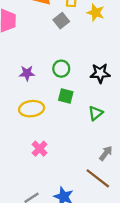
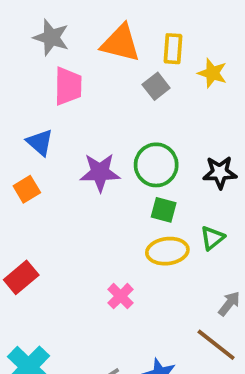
green circle: (61, 69) -> (156, 165), size x1.5
purple star: (27, 73) -> (100, 172), size x1.5
yellow ellipse: (32, 109) -> (167, 251), moved

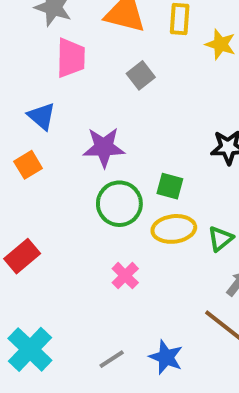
gray square: (156, 86) -> (141, 75), moved
green circle: (156, 165) -> (119, 204), moved
green triangle: (212, 238) -> (220, 239), moved

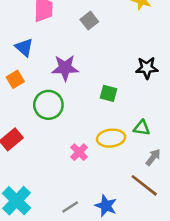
green circle: (119, 204) -> (48, 105), moved
yellow ellipse: (174, 229) -> (111, 138), moved
green triangle: (220, 239) -> (142, 128), turned 48

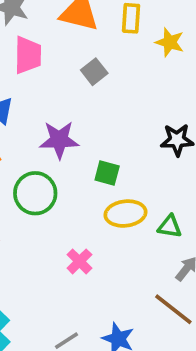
green square: (108, 93) -> (107, 173), moved
yellow ellipse: (111, 138) -> (125, 214), moved

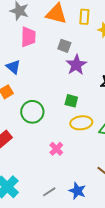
gray square: (94, 72) -> (64, 46), turned -32
purple star: (59, 140) -> (76, 65), moved, turned -30

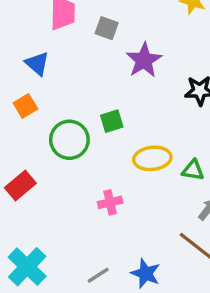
gray square: (64, 46) -> (107, 28), moved
green square: (71, 101) -> (112, 121), moved, turned -32
pink cross: (56, 149) -> (110, 202), turned 32

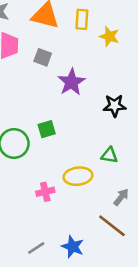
yellow ellipse: (152, 158) -> (78, 176), moved
green triangle: (193, 170) -> (109, 155), moved

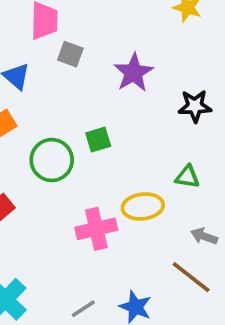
gray square: (43, 57) -> (70, 54), moved
pink cross: (45, 192) -> (96, 229), size x1.5
gray arrow: (121, 197) -> (204, 236), turned -108

